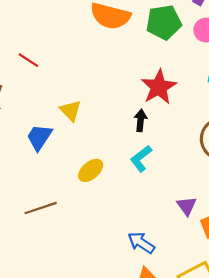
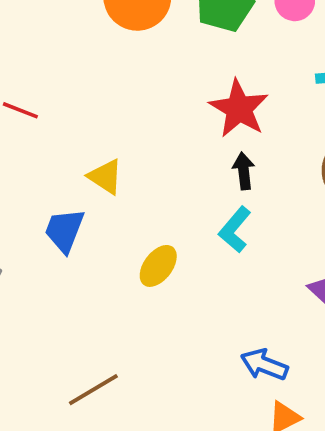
black arrow: (140, 120) -> (244, 171), moved
brown line: (41, 208) -> (93, 390), moved

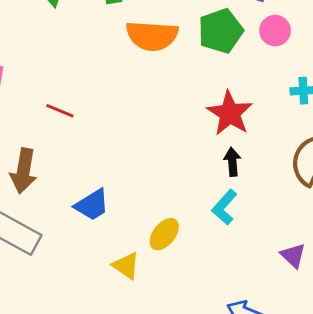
yellow triangle: (105, 177) -> (126, 266), moved
blue trapezoid: (64, 230) -> (92, 205), turned -144

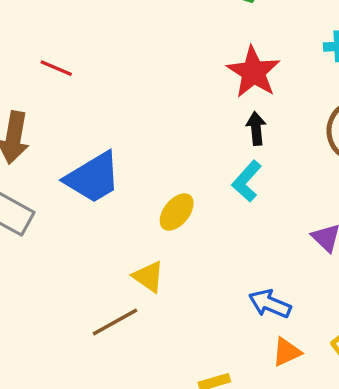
blue trapezoid: (92, 205) -> (93, 178), size x1.4
yellow triangle: (126, 266) -> (149, 277), moved

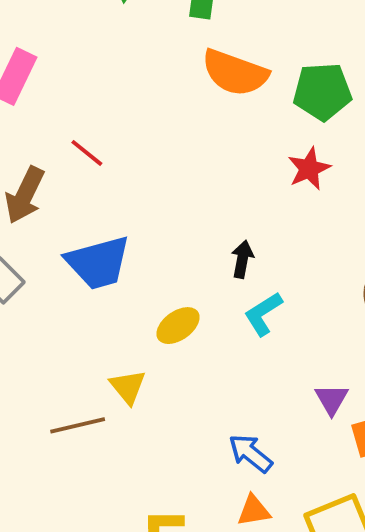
red line: (56, 68) -> (87, 153), moved
red star: (253, 72) -> (309, 169), moved, size x0.7
black arrow: (256, 128) -> (242, 259), moved

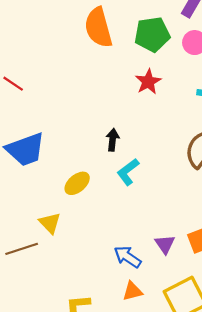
orange semicircle: (235, 73) -> (98, 27), turned 60
purple triangle: (332, 399) -> (165, 244), moved

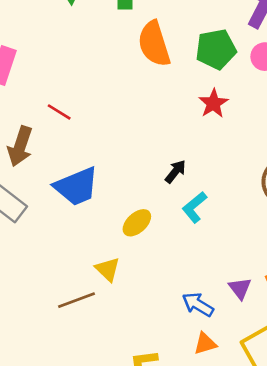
black arrow: (113, 140) -> (175, 172), turned 35

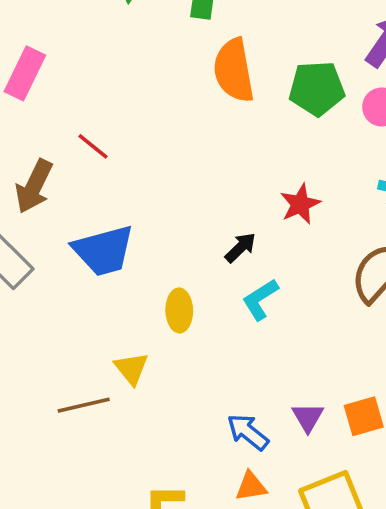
red star: (213, 103) -> (300, 204), moved
yellow ellipse: (137, 223) -> (179, 310), turned -56

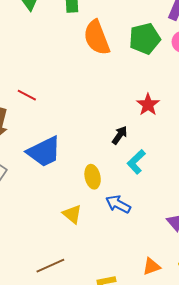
brown line: (84, 405) -> (50, 266), moved
blue arrow: (248, 432) -> (118, 204), moved

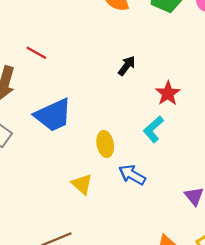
red star: (148, 105) -> (168, 93), moved
black arrow: (120, 135) -> (127, 66), moved

